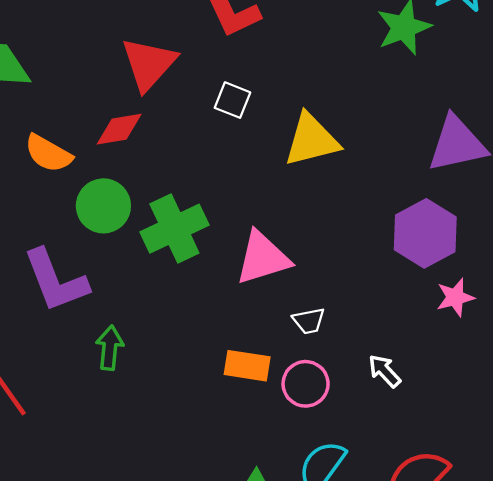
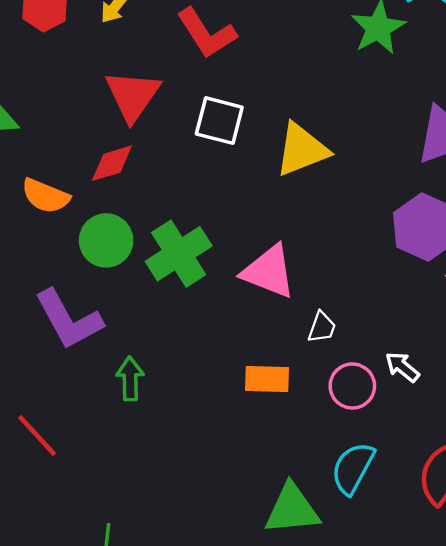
white square: (232, 100) -> (219, 121), size x1.4
pink triangle: (263, 258) -> (269, 271), turned 46
white trapezoid: (309, 321) -> (322, 327), turned -52
pink circle: (306, 384) -> (352, 386), moved

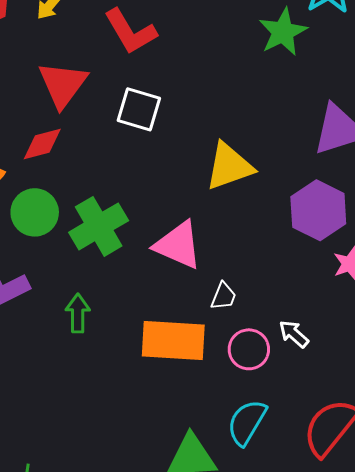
yellow triangle: (302, 150) -> (229, 166), moved
green arrow: (130, 379) -> (78, 313), moved
orange rectangle: (267, 379) -> (173, 340), size x1.6

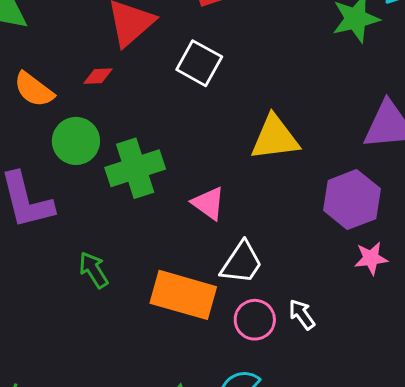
red diamond: (42, 144) -> (98, 76), size x0.7
pink triangle: (178, 245) -> (208, 203), size x0.7
white trapezoid: (224, 296) -> (242, 263), size x1.6
green arrow: (78, 313) -> (94, 270), moved, turned -45

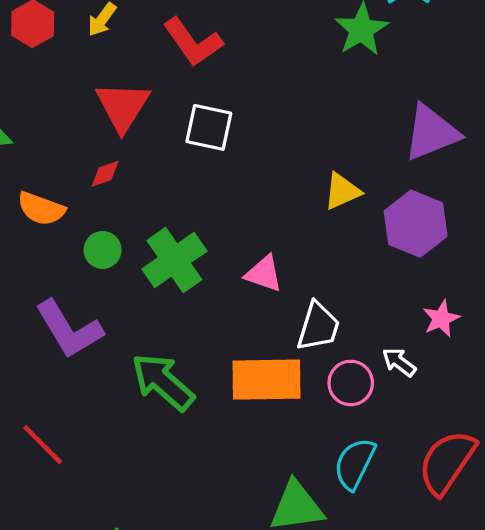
yellow triangle: (275, 138) -> (342, 191), moved, size x0.7
green circle: (76, 141) -> (103, 250), size x0.7
pink star: (371, 258) -> (441, 319), moved
green arrow: (94, 270) -> (163, 382), size x1.6

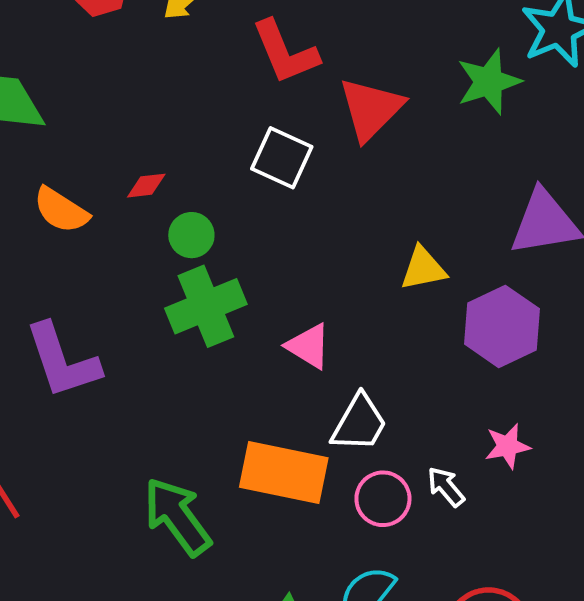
red triangle: (123, 106) -> (371, 109), moved
green circle: (103, 250) -> (191, 235), moved
green arrow: (163, 382) -> (177, 517), moved

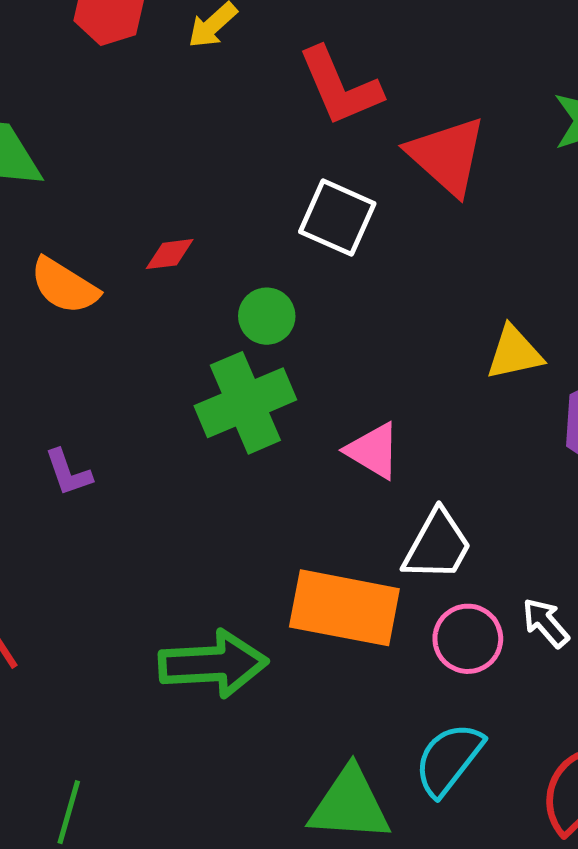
red triangle: (371, 109) -> (447, 156), turned -32
green circle: (191, 235) -> (267, 316), moved
purple L-shape: (62, 361) -> (68, 473), size x0.5
green arrow: (177, 517) -> (213, 664), turned 124

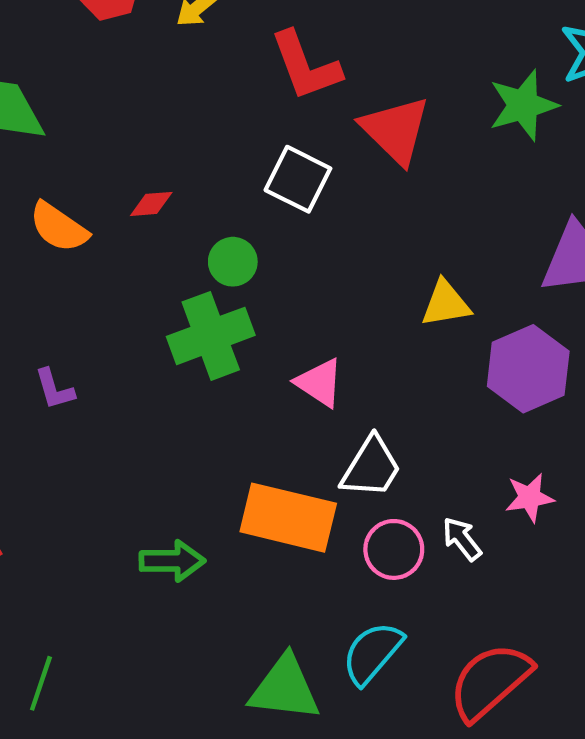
green arrow: (213, 664) -> (172, 561), size x0.7

